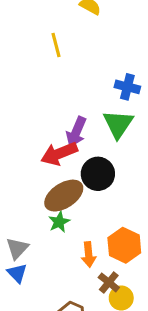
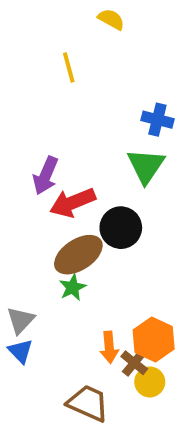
purple arrow: (76, 132) -> (46, 176), moved
orange hexagon: (124, 245) -> (154, 340), moved
orange arrow: (89, 255) -> (109, 347), moved

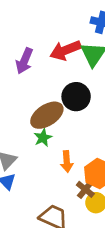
red arrow: (73, 203) -> (65, 50), moved
orange arrow: (109, 347) -> (67, 162), moved

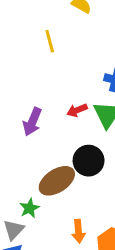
red arrow: (65, 50) -> (77, 110), size x0.6
green star: (43, 138) -> (29, 208), moved

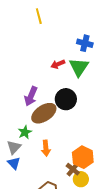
purple arrow: (32, 122) -> (31, 96), moved
orange arrow: (78, 231) -> (46, 148), moved

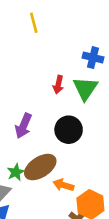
red arrow: (58, 64) -> (58, 85), turned -56
brown ellipse: (44, 113) -> (40, 167), moved
orange arrow: (46, 148) -> (63, 185), moved, turned 112

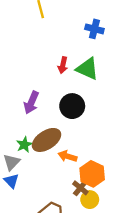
blue cross: (93, 58) -> (94, 29), moved
green triangle: (85, 88) -> (87, 69), turned -40

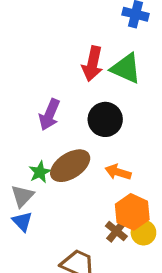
red arrow: (63, 65) -> (92, 64), size x1.5
orange arrow: (68, 156) -> (118, 172), moved
yellow circle: (90, 200) -> (143, 233), moved

